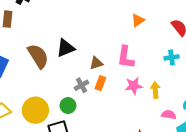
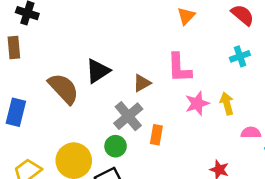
orange rectangle: (100, 83) -> (156, 135), moved
gray cross: (81, 85) -> (128, 116), size x1.5

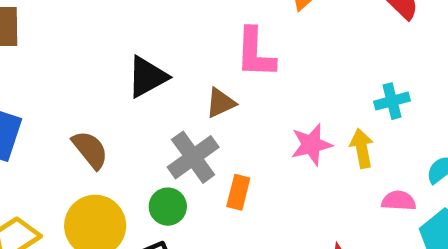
cyan cross: (240, 56) -> (392, 101), moved
pink L-shape: (179, 68) -> (255, 53), moved
brown semicircle: (63, 89) -> (90, 150), moved, size x0.7

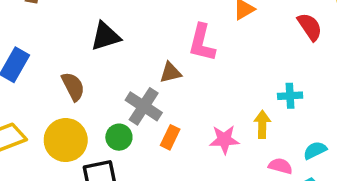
black triangle: (147, 77) -> (105, 36), moved
pink star: (311, 145) -> (224, 140), moved
gray cross: (193, 157) -> (144, 106), turned -33

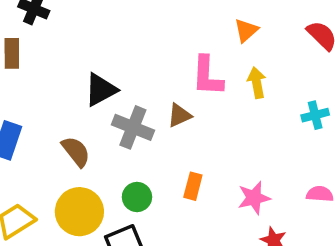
gray cross: (144, 106) -> (133, 127), moved
yellow arrow: (262, 124) -> (257, 83), moved
pink star: (224, 140) -> (254, 198), moved

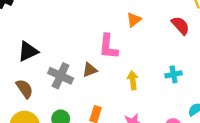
yellow arrow: (257, 83) -> (133, 80), moved
black triangle: (101, 90) -> (28, 51), moved

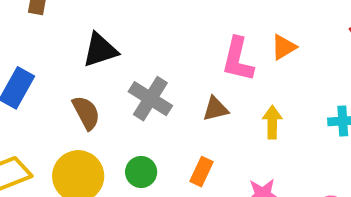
orange triangle: (134, 20) -> (284, 47), moved
brown triangle: (90, 70) -> (215, 109), moved

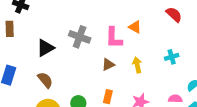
orange triangle: (284, 47) -> (135, 27), turned -48
gray cross: (150, 99) -> (80, 37), moved

